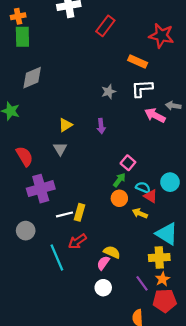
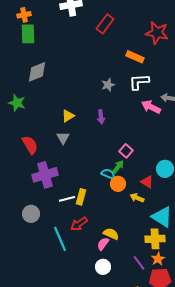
cyan semicircle: (143, 188) -> (108, 174), moved

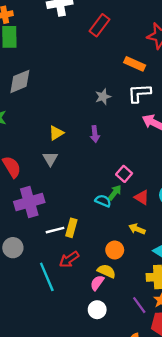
red triangle: (147, 182) -> (142, 197), moved
orange circle: (118, 184) -> (115, 250), moved

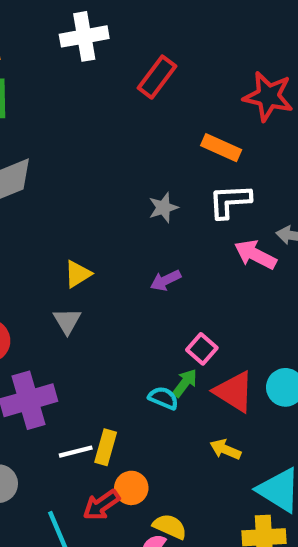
purple arrow: (95, 134) -> (166, 280), moved, turned 70
red triangle: (142, 197) -> (234, 392), size x1.5
orange circle: (115, 250) -> (131, 488), moved

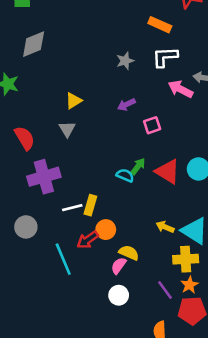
pink square: (202, 349) -> (152, 125), moved, turned 30
yellow arrow: (225, 449) -> (165, 227), moved

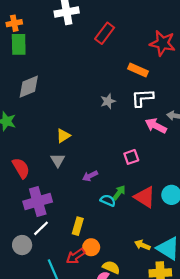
purple arrow: (126, 105) -> (90, 176), moved
white line: (72, 208) -> (41, 228), moved, turned -30

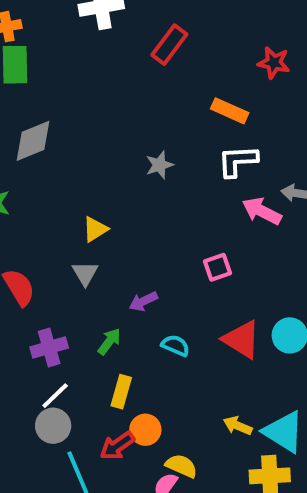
red star: (163, 43) -> (274, 63), size x0.7
gray star: (108, 101) -> (159, 165), moved
green arrow: (119, 193) -> (109, 341), moved
purple cross: (38, 202) -> (49, 347), size x0.7
gray circle: (22, 245) -> (53, 426), moved

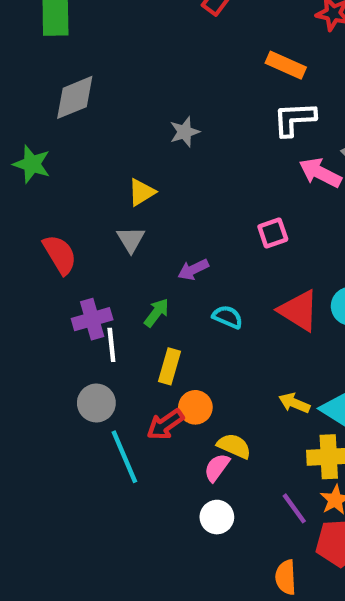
gray star: (159, 165) -> (185, 132), moved
white line: (55, 396) -> (111, 345), moved, turned -52

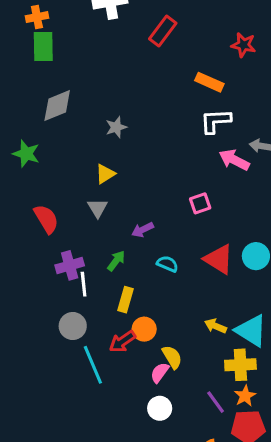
gray star: (185, 132) -> (116, 127), moved
yellow semicircle: (234, 446) -> (172, 357), turned 35

